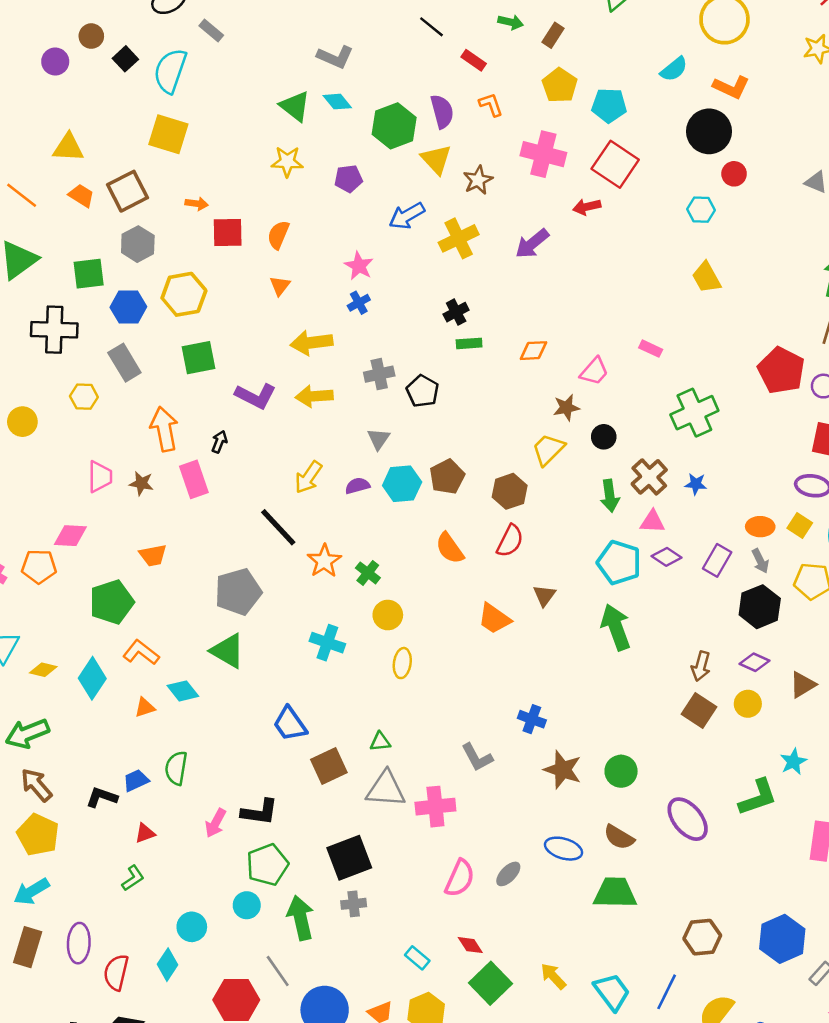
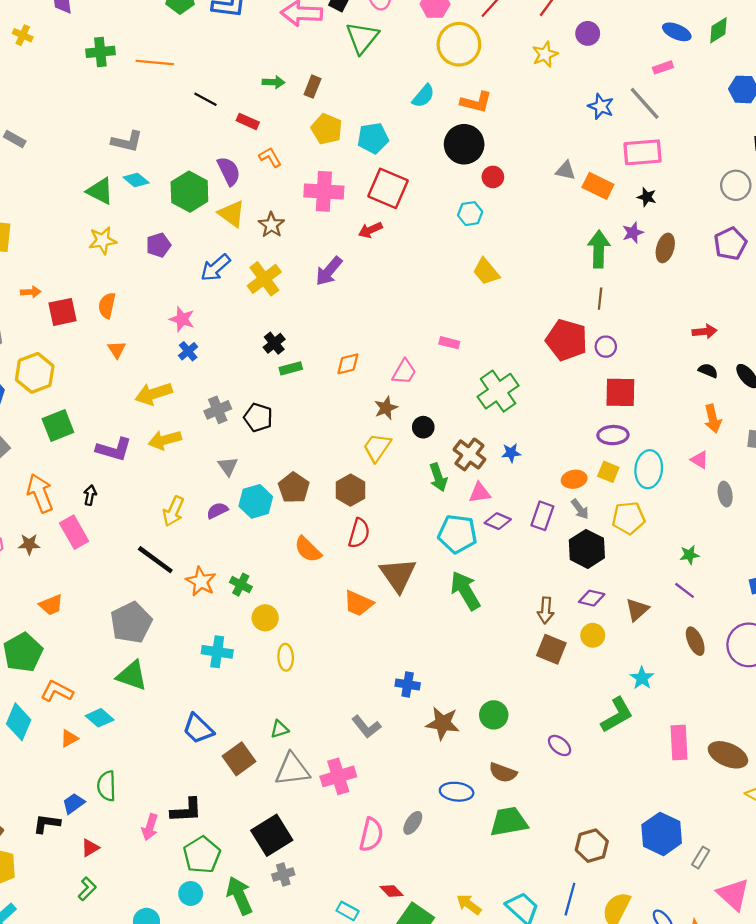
brown triangle: (544, 595) -> (398, 575), size x1.8
purple ellipse: (688, 819) -> (560, 745), size x0.6

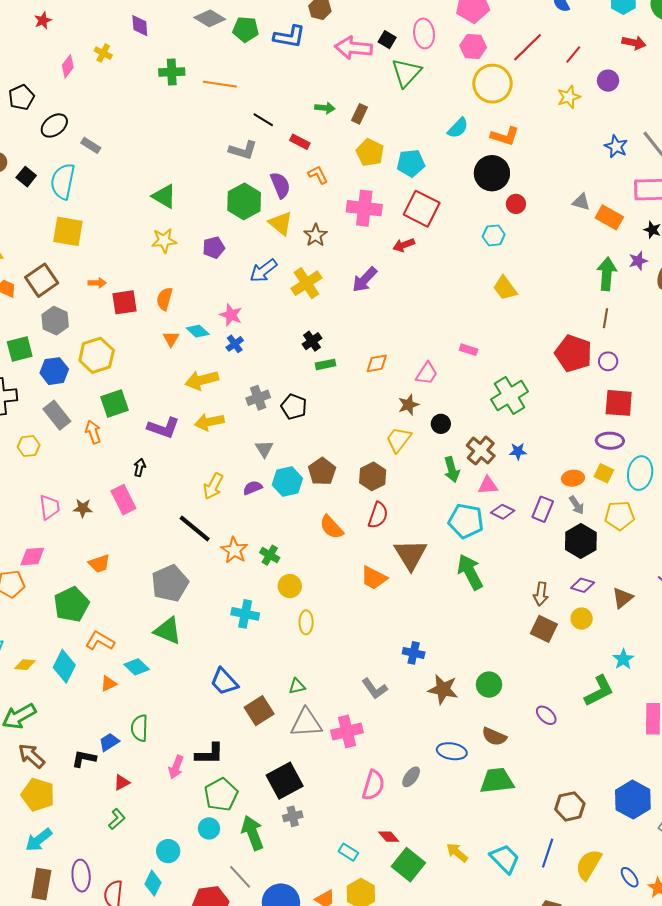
gray L-shape: (127, 141) -> (243, 150), moved
cyan diamond: (136, 180) -> (198, 331), moved
orange arrow: (40, 493) -> (93, 432), moved, size x0.7

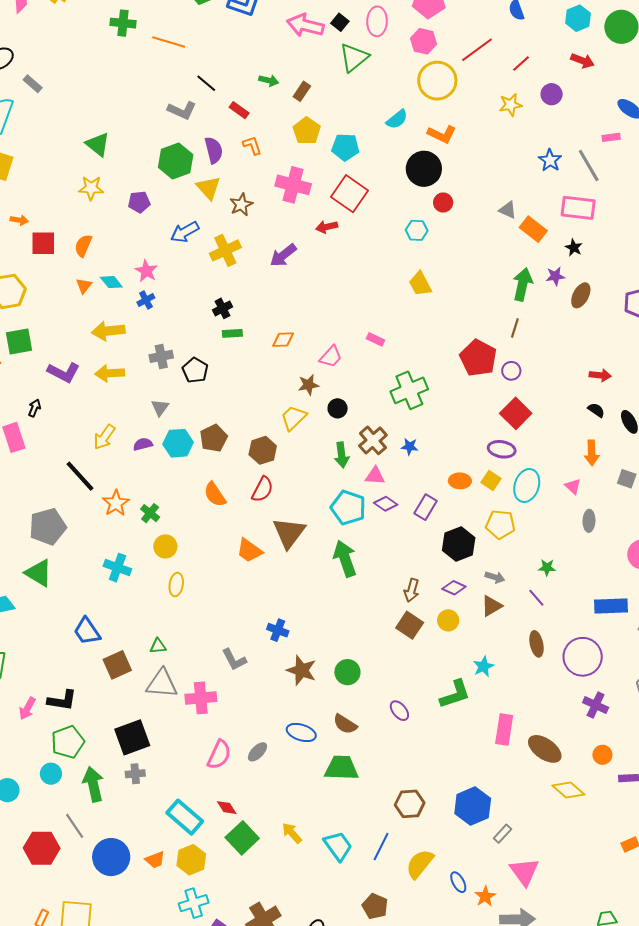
red square: (619, 403) -> (516, 413), turned 32
gray arrow: (577, 505) -> (495, 577), moved, turned -48
cyan rectangle: (348, 852) -> (185, 817), size x1.8

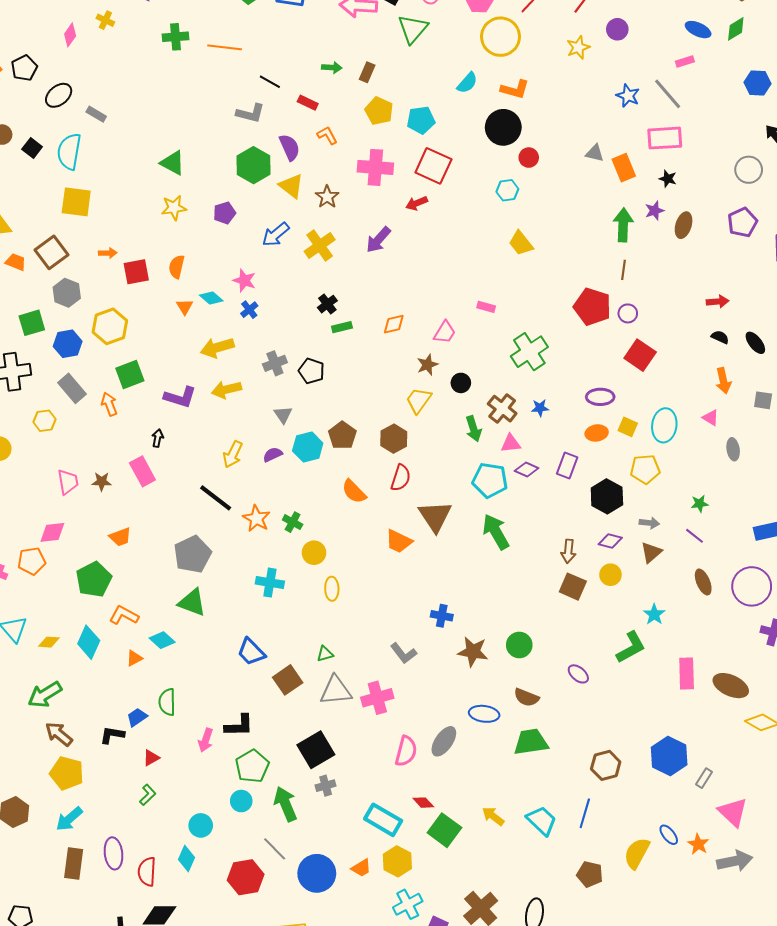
orange rectangle: (533, 229) -> (624, 168), turned 40
purple ellipse: (502, 449) -> (600, 397), moved
gray ellipse: (257, 752) -> (444, 741), size x1.4
yellow semicircle: (420, 864) -> (637, 853), moved

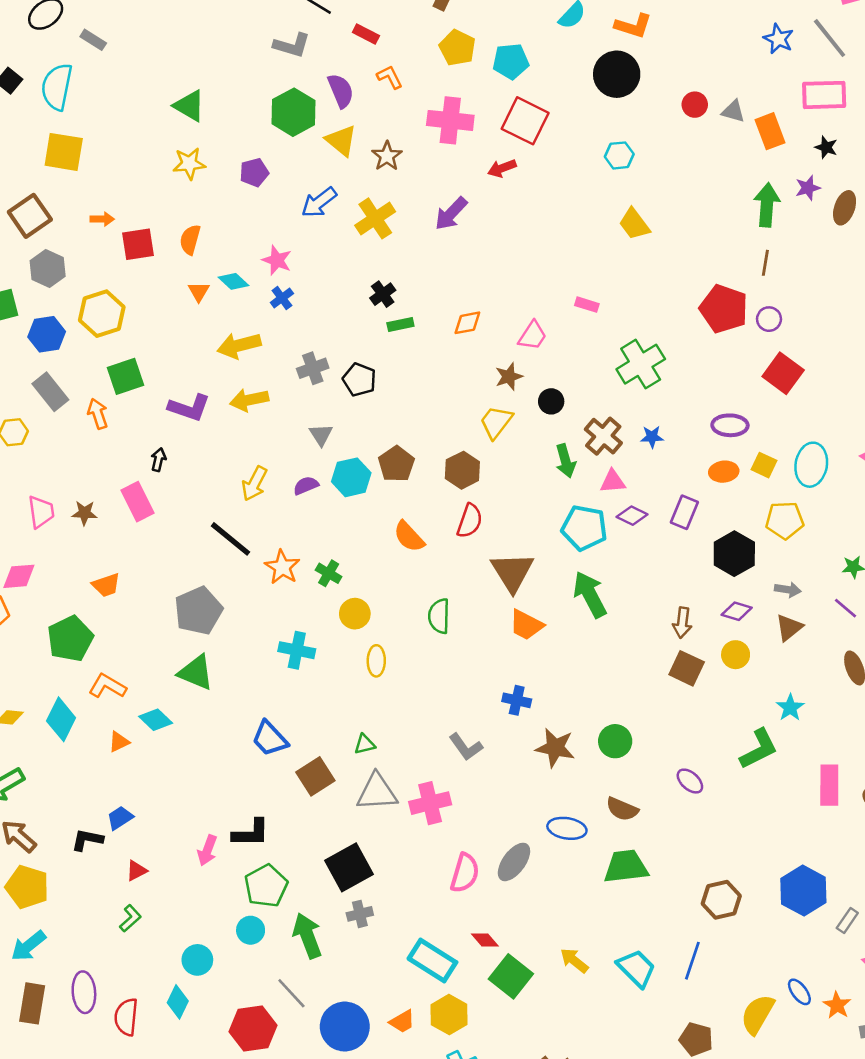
red circle: (529, 158) -> (695, 105), moved
orange trapezoid: (399, 541) -> (526, 625), moved
green semicircle: (167, 702) -> (439, 616), moved

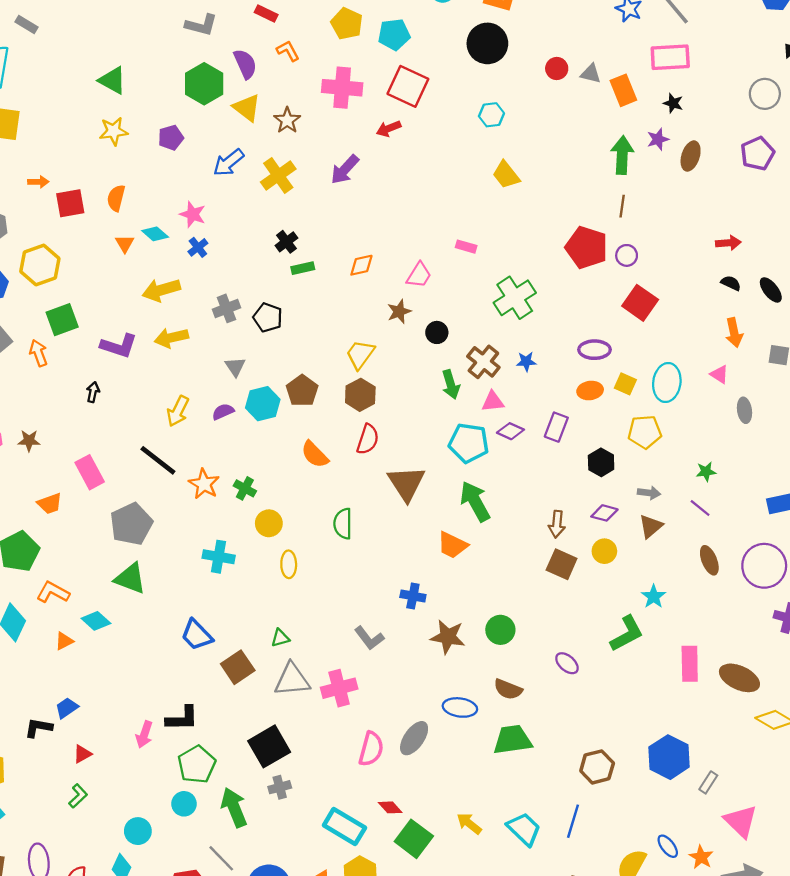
yellow trapezoid: (496, 422) -> (360, 354), moved
pink rectangle: (138, 502) -> (90, 472), moved
black hexagon: (734, 554) -> (601, 462), size x0.7
orange trapezoid: (526, 625) -> (452, 545), moved

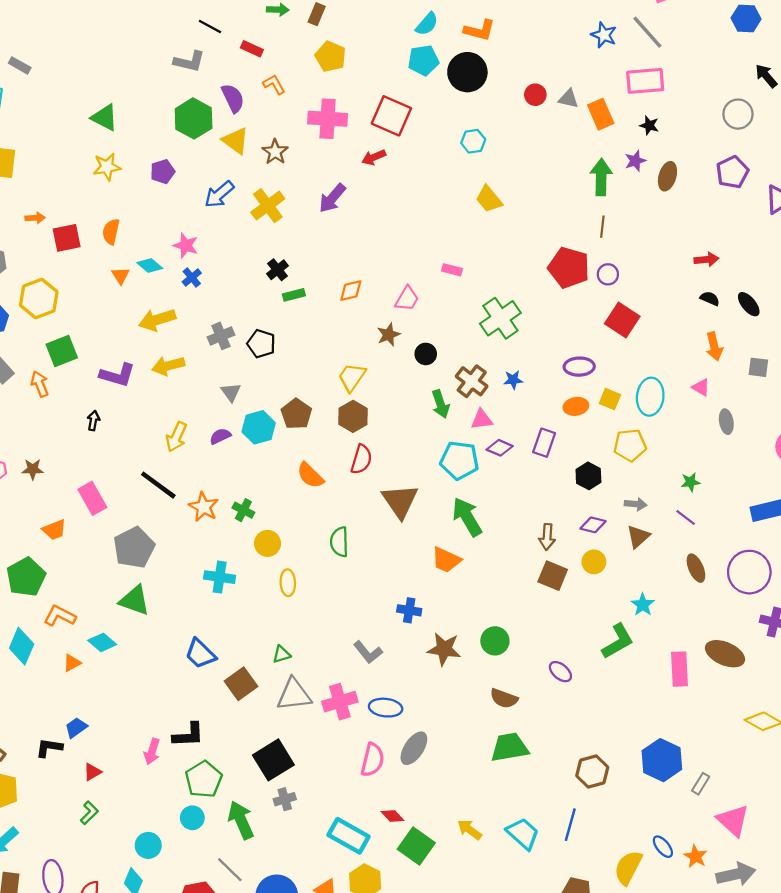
cyan pentagon: (394, 34) -> (423, 60), moved
brown ellipse: (739, 678) -> (725, 654), moved
blue ellipse: (460, 707) -> (386, 708), moved

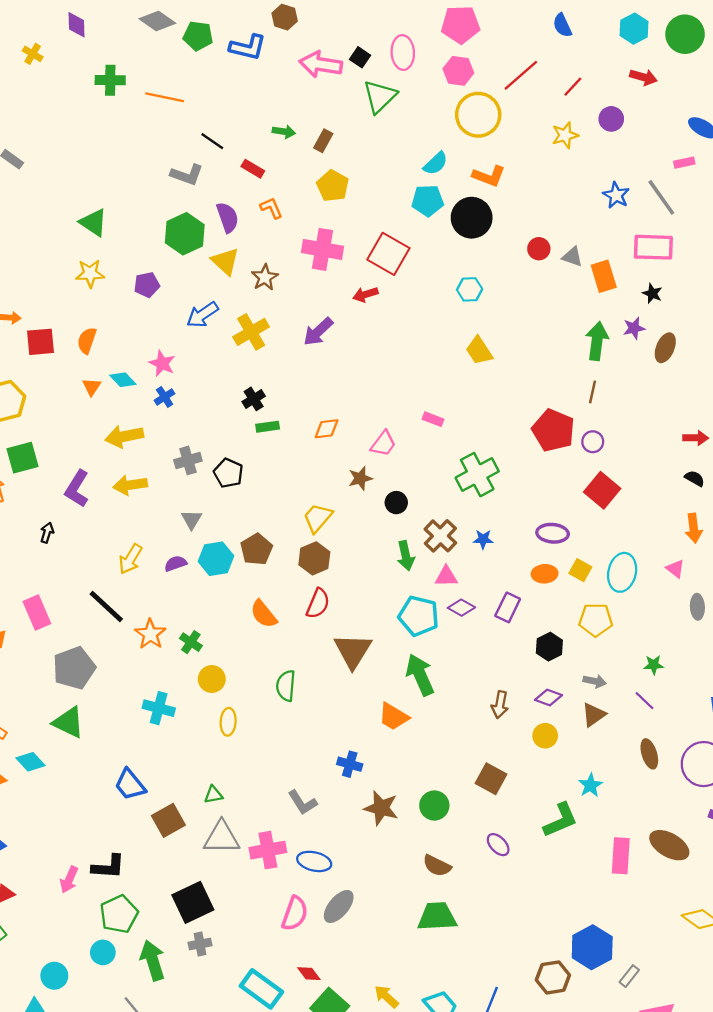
purple L-shape: (117, 375) -> (77, 489), turned 99
brown square: (553, 576) -> (491, 779), moved
brown hexagon: (592, 772) -> (553, 977), moved

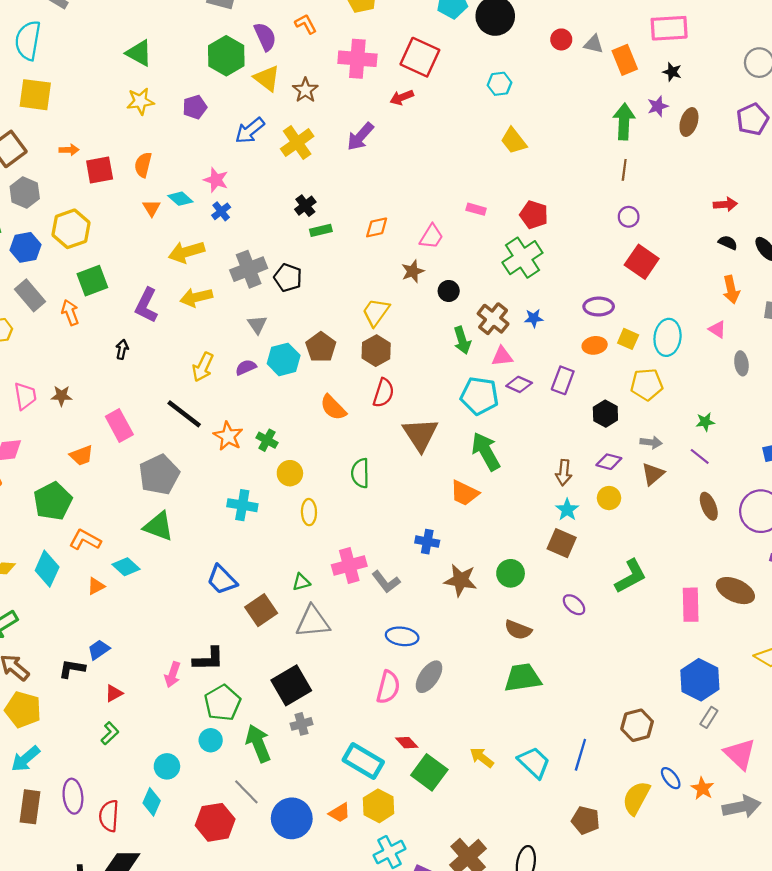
red pentagon: (553, 430) -> (534, 215), moved, size x0.7
gray cross: (188, 460) -> (249, 269), size x1.4
cyan star: (590, 785) -> (567, 510), moved
pink cross: (268, 850) -> (349, 565), moved
blue hexagon: (592, 947) -> (700, 680), moved

